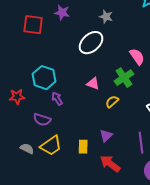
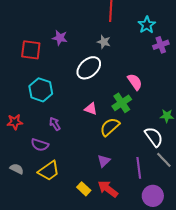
cyan hexagon: (44, 78) -> (41, 90), moved
yellow semicircle: (112, 102) -> (110, 127), size x1.5
yellow rectangle: (83, 147) -> (84, 189), moved, turned -48
gray semicircle: (27, 149) -> (17, 169), moved

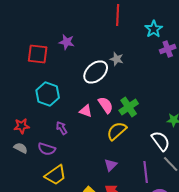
gray star: (104, 42) -> (117, 59), moved
pink semicircle: (135, 82) -> (106, 105), moved
pink triangle: (91, 109) -> (86, 111), moved
gray semicircle: (17, 169) -> (21, 148), moved

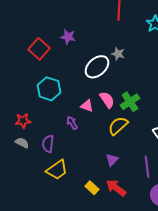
red square: (38, 54) -> (39, 49), turned 35
purple arrow: (62, 128) -> (72, 123), moved
purple semicircle: (47, 149) -> (48, 144), turned 78

